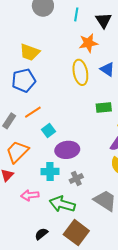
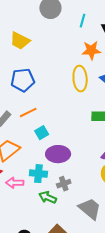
yellow trapezoid: (30, 52) -> (20, 41), moved
pink arrow: (30, 195) -> (15, 183), moved
green arrow: (62, 204) -> (48, 197), moved, size x0.7

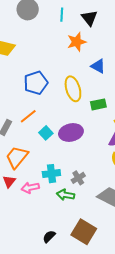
yellow ellipse: (80, 79) -> (73, 89), moved
blue pentagon: (23, 80) -> (36, 83), moved
purple ellipse: (58, 154) -> (71, 133), moved

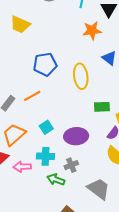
green rectangle: (98, 104) -> (102, 107), moved
cyan square: (46, 133) -> (46, 127), moved
purple ellipse: (71, 133) -> (76, 136), moved

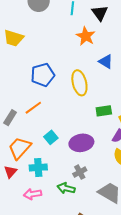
orange star: (92, 31) -> (86, 36), turned -30
cyan cross: (46, 156) -> (38, 167), moved
pink arrow: (22, 167) -> (32, 194), moved

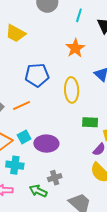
orange star: (86, 36) -> (75, 48), moved
cyan square: (51, 137) -> (24, 137), moved
purple ellipse: (81, 143) -> (46, 144), moved

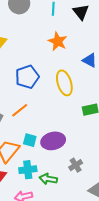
cyan square: (24, 137) -> (30, 140), turned -32
gray cross: (55, 178) -> (76, 165), moved
green arrow: (38, 191) -> (48, 179), moved

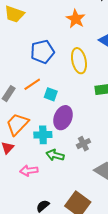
cyan square: (30, 140) -> (51, 94), moved
purple ellipse: (53, 141) -> (63, 118), turned -60
cyan cross: (28, 170) -> (43, 135), moved

